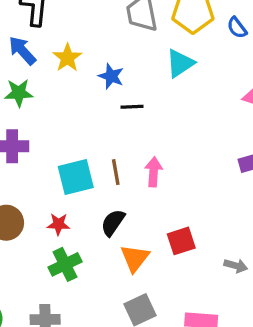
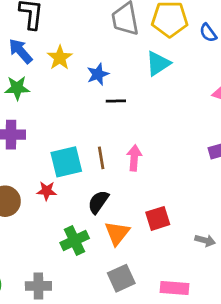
blue star: (111, 76) -> (98, 74), turned 30
red star: (58, 224) -> (47, 191), moved
green cross: (65, 264) -> (75, 240), moved

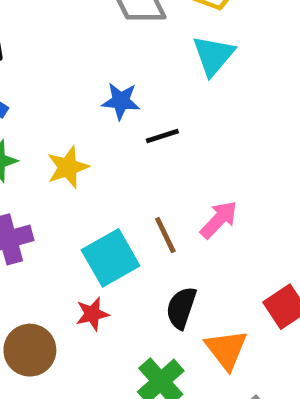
yellow star: (60, 58) -> (68, 167), moved, turned 30
blue star: (98, 74) -> (121, 101), turned -30
pink arrow: (134, 158) -> (219, 220), turned 55

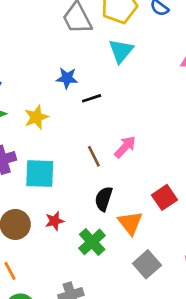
cyan square: (111, 258) -> (40, 174), moved, turned 32
red star: (92, 314) -> (55, 221), moved

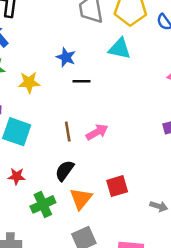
cyan triangle: (121, 51) -> (120, 49), turned 45

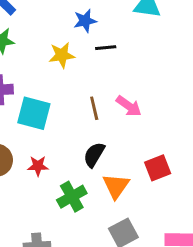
blue star: (66, 57) -> (85, 21), turned -30
yellow star: (29, 82) -> (62, 55), moved
pink arrow: (97, 132) -> (129, 106), turned 70

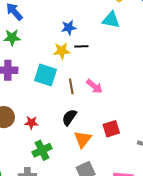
yellow star: (62, 55) -> (62, 51), moved
cyan square: (34, 113) -> (46, 75), moved
green cross: (72, 197) -> (42, 150), moved

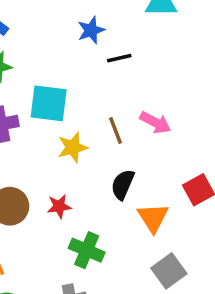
yellow star: (62, 51) -> (73, 147), moved
cyan square: (46, 75) -> (49, 103), moved
green cross: (42, 150) -> (87, 250), turned -30

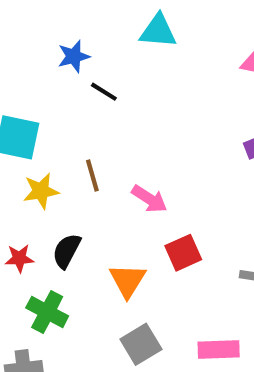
black line: (119, 58) -> (104, 92), turned 40
pink arrow: (155, 122) -> (149, 199), moved
black semicircle: (123, 184) -> (67, 251), moved

